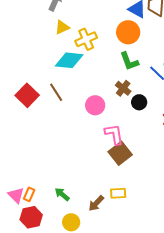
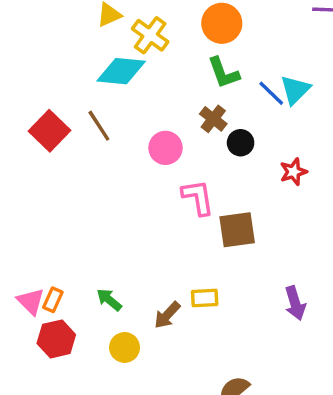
yellow cross: (86, 39) -> (150, 35), turned -30
brown square: (120, 153) -> (237, 230), moved, turned 30

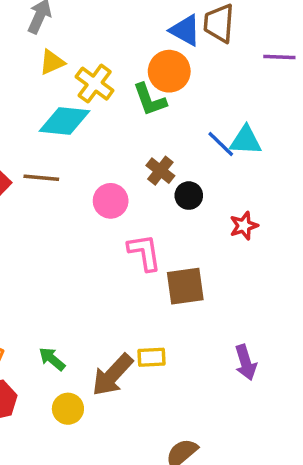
green L-shape: (223, 73) -> (150, 100), moved
cyan triangle: (295, 90) -> (246, 140), turned 48
brown line: (99, 126) -> (41, 178), turned -52
brown arrow: (167, 315) -> (112, 375), size x1.5

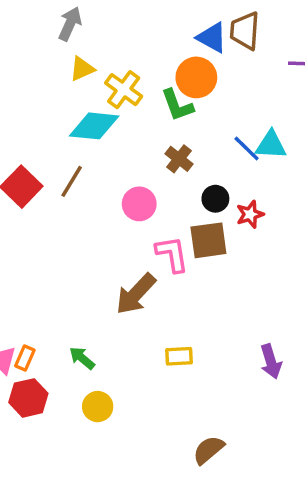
brown cross: (160, 171) -> (179, 159), moved
brown line: (41, 178) -> (72, 181), turned -64
red star: (244, 226) -> (250, 214), moved
brown square: (185, 286) -> (208, 240), moved
brown arrow: (112, 375) -> (136, 294), moved

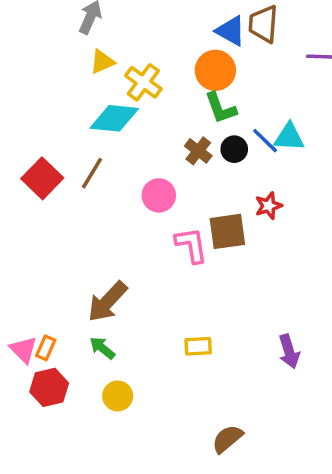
green L-shape: (177, 105) -> (221, 108), moved
black circle: (215, 199) -> (234, 149), moved
brown arrow: (136, 294) -> (107, 302), moved

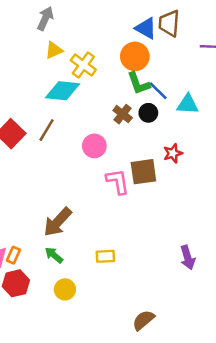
blue line: (265, 141) -> (158, 91), moved
yellow rectangle: (198, 346) -> (105, 256), moved

